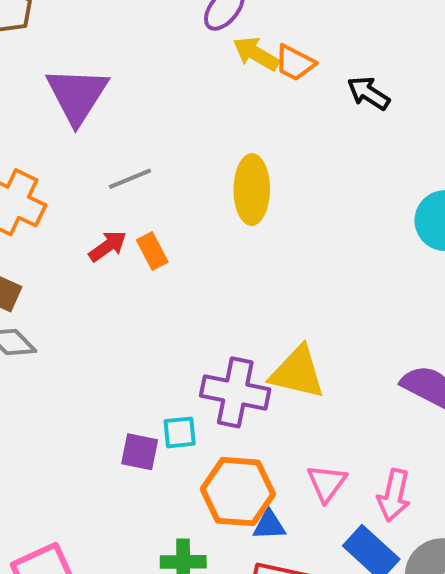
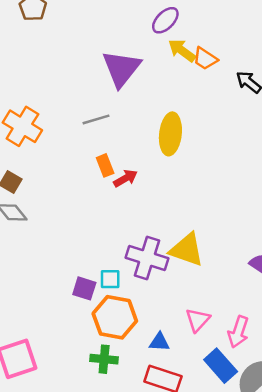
purple triangle: (77, 95) -> (121, 68), moved
red arrow: (108, 246) -> (125, 178), moved
orange hexagon: (238, 492) -> (115, 317), moved

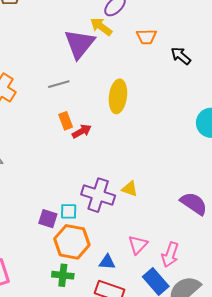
yellow arrow: (182, 50) -> (101, 27), moved
orange trapezoid: (205, 59) -> (146, 37), turned -35
yellow triangle: (187, 250) -> (130, 189), size x0.6

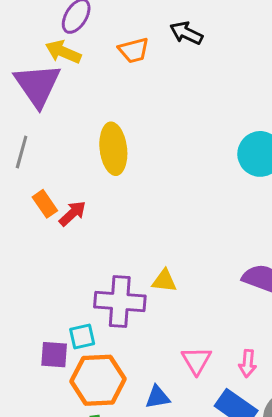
black arrow: (181, 56) -> (186, 33), moved
gray line: (59, 84) -> (22, 152), turned -45
pink arrow: (170, 255) -> (248, 363), size x0.7

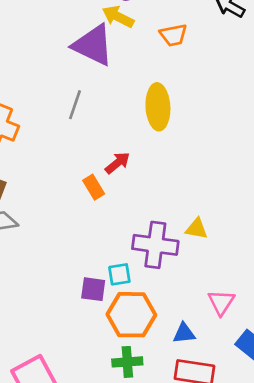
orange trapezoid: (134, 50) -> (173, 35), moved
purple triangle: (37, 85) -> (93, 45), turned -33
orange rectangle: (45, 204) -> (94, 187), moved

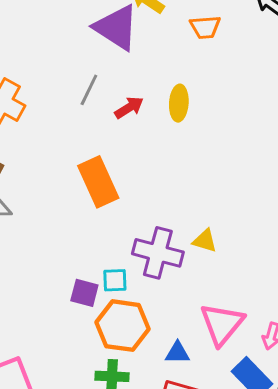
yellow ellipse: (158, 107) -> (179, 103), size x0.7
red arrow: (118, 163) -> (129, 108), moved
orange rectangle: (94, 187) -> (98, 182), size x1.8
pink triangle: (221, 302) -> (222, 324), size x1.5

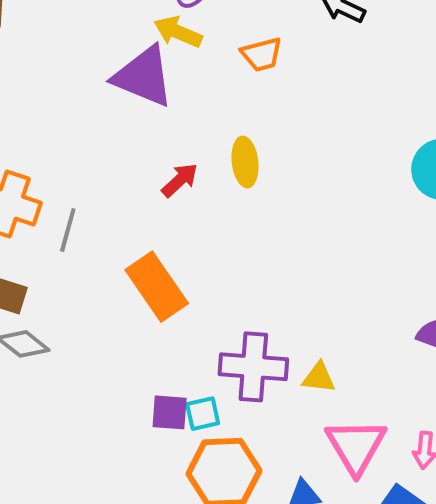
gray line: (89, 90) -> (68, 230), moved
yellow triangle: (205, 241) -> (319, 378), moved
purple square: (84, 293) -> (170, 412), moved

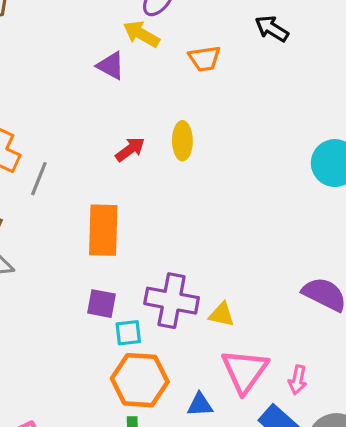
purple triangle: (143, 76) -> (111, 66), size x0.6
orange rectangle: (157, 287) -> (103, 230), turned 30
purple square: (170, 412) -> (102, 304), moved

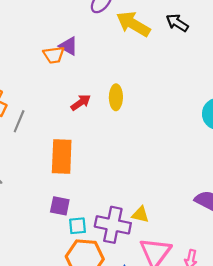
yellow arrow: (141, 34) -> (133, 24), moved, size x1.4
orange trapezoid: (204, 59) -> (54, 55), moved
purple cross: (172, 301) -> (113, 225), moved

